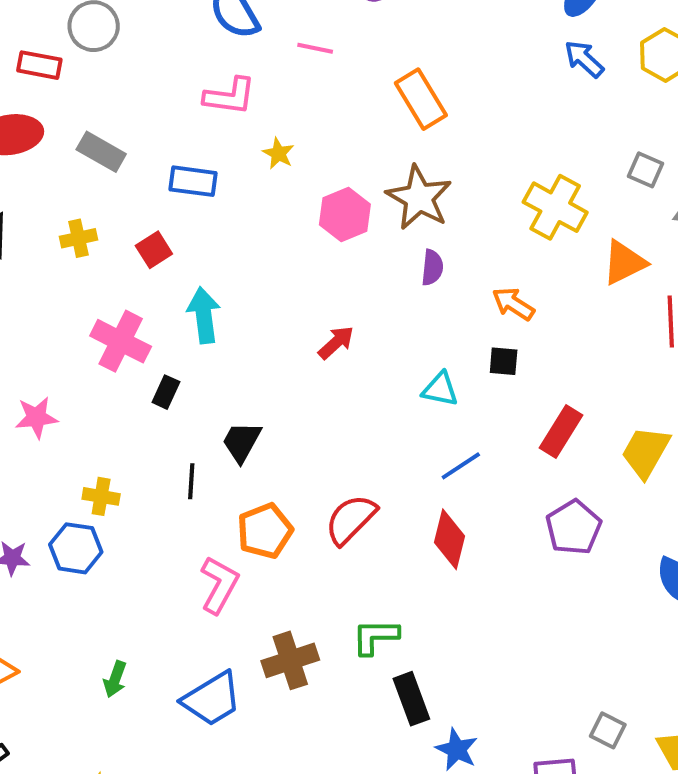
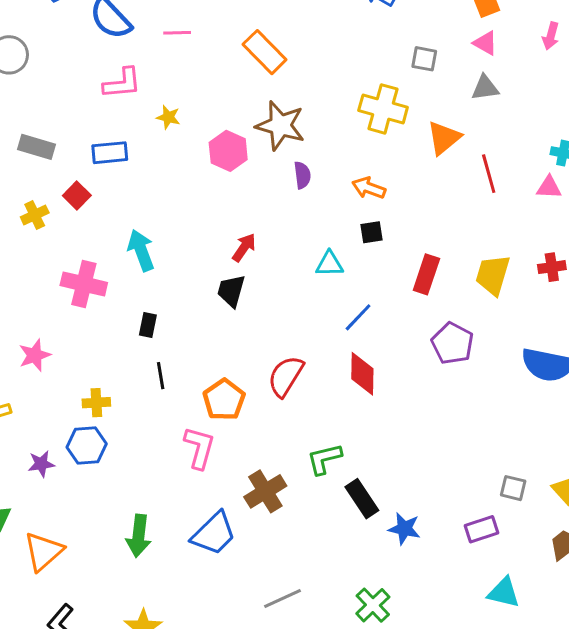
gray square: (646, 170) -> (424, 59), moved
red square: (154, 250) -> (77, 196), moved
black rectangle: (166, 392) -> (148, 325), moved
black trapezoid: (242, 442) -> (231, 291), moved
green arrow: (115, 679) -> (139, 536), size x1.5

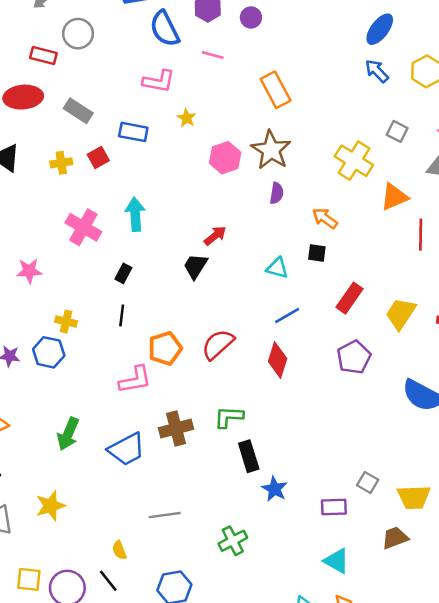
pink L-shape: (199, 448) -> (135, 380), turned 48

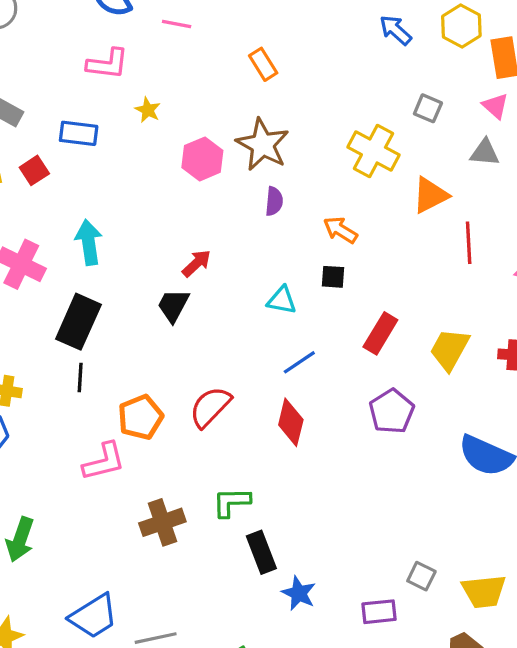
orange rectangle: (276, 90) -> (263, 64), size x0.7
black rectangle: (123, 273) -> (78, 322), size x2.0
blue trapezoid: (127, 449) -> (94, 616), moved

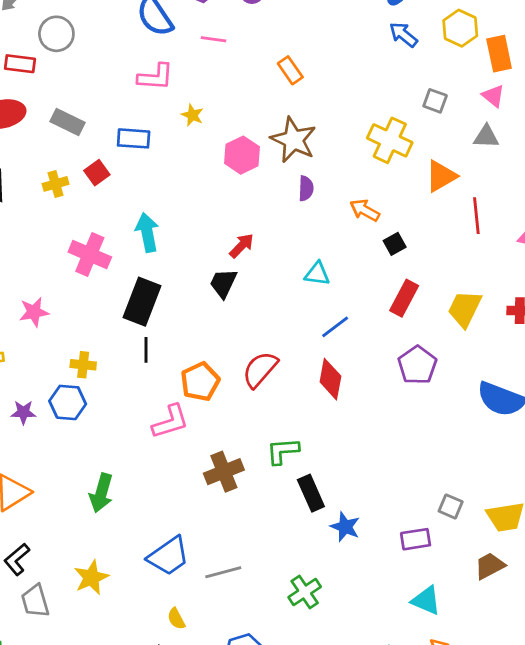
black square: (333, 277) -> (395, 244), moved, turned -30

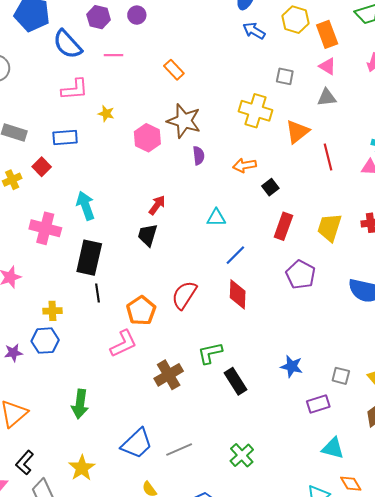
orange arrow: (365, 210) -> (245, 165), turned -30
blue star: (345, 527) -> (292, 366), moved

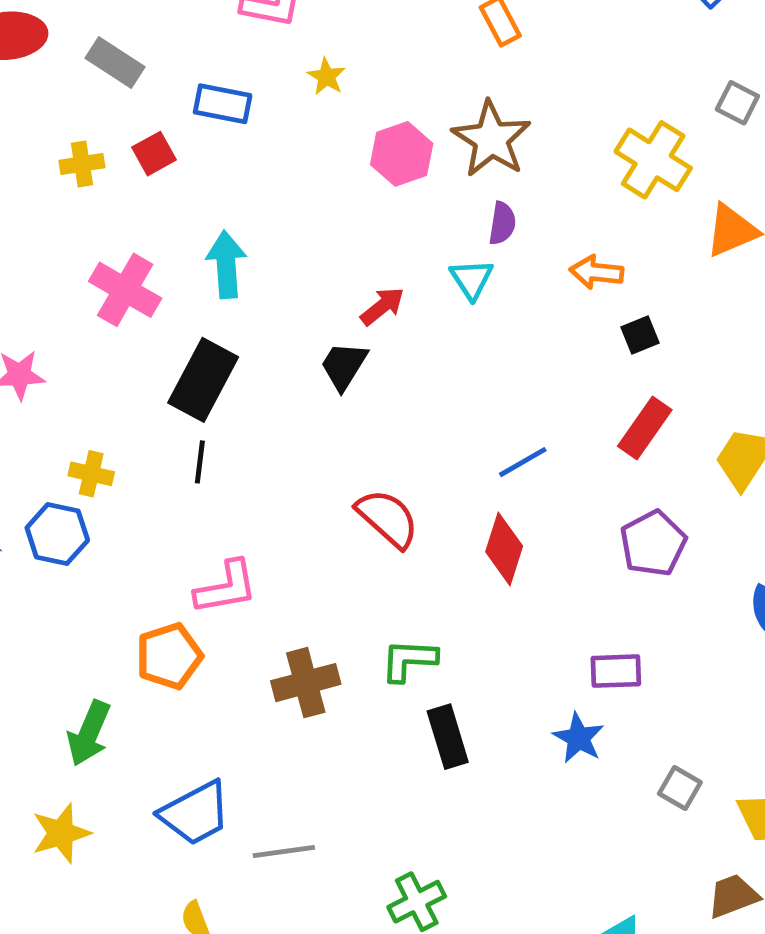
cyan triangle: (216, 218) -> (472, 279), moved, turned 42
red semicircle: (184, 295) -> (388, 518), turned 84
orange pentagon: (141, 311) -> (169, 656), moved
green arrow: (80, 404) -> (89, 733), moved
purple rectangle: (318, 404) -> (616, 671), moved

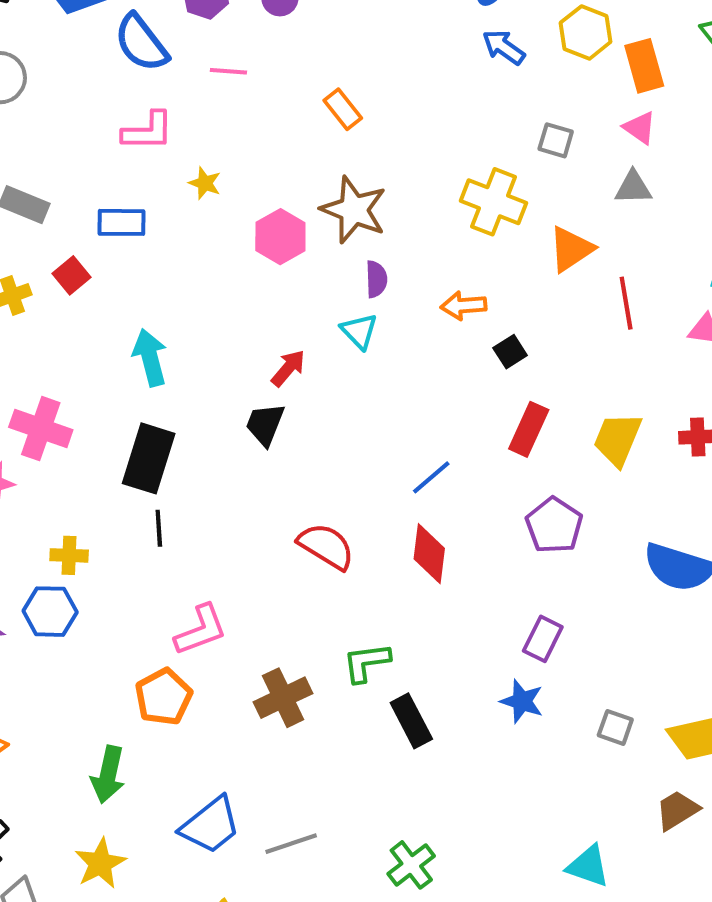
pink cross: (125, 290) -> (41, 429), moved
purple rectangle: (616, 671) -> (543, 639), turned -51

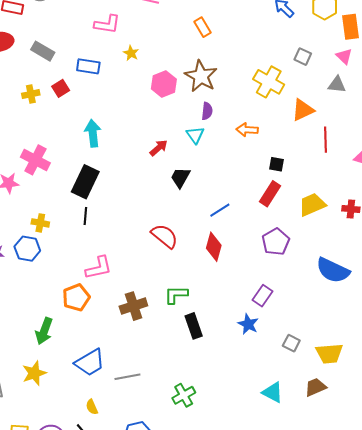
black square: (510, 352) -> (276, 164), moved, turned 35
black trapezoid: (265, 424) -> (180, 177), moved
yellow trapezoid: (618, 439) -> (312, 205), turned 36
cyan triangle: (588, 866) -> (273, 392), moved

